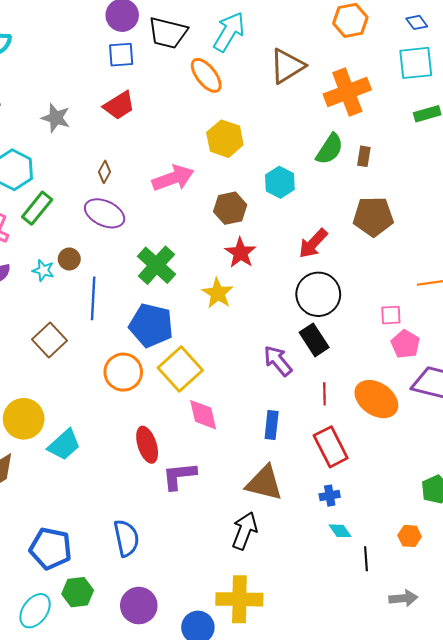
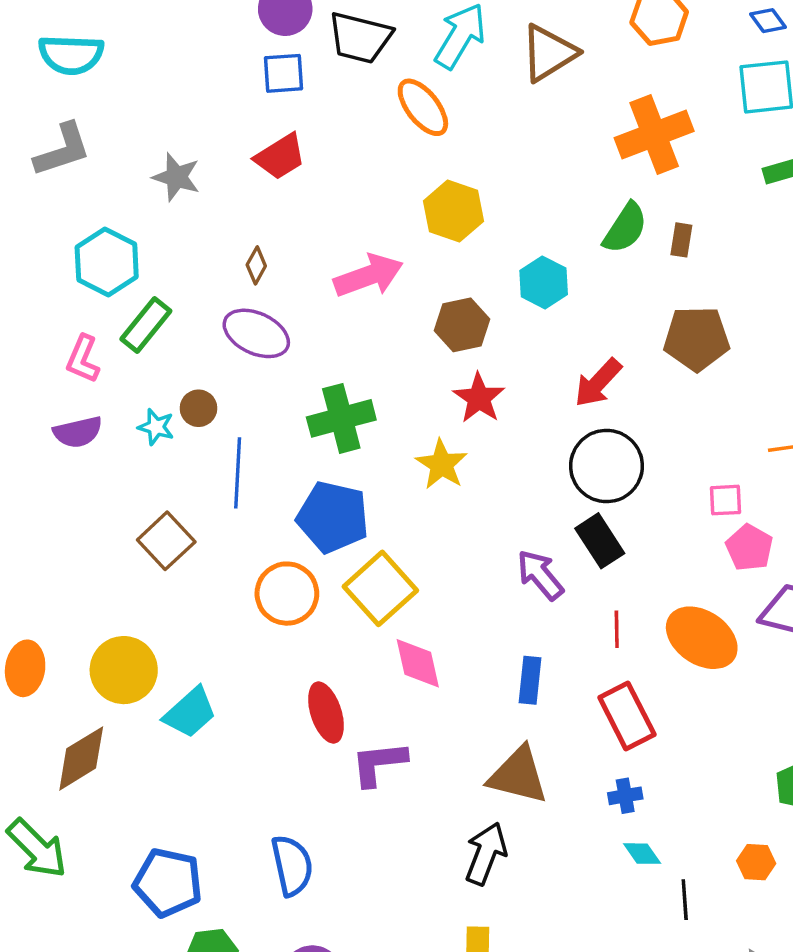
brown triangle: (287, 66) -> (549, 53), moved
green cross: (156, 265) -> (341, 418), turned 33

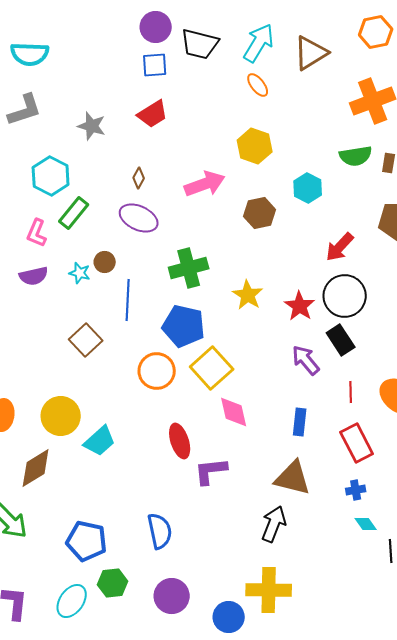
orange ellipse: (423, 107) -> (258, 85), moved, size x0.7
green semicircle: (625, 228) -> (356, 156), turned 48
red star: (479, 398) -> (300, 306), moved

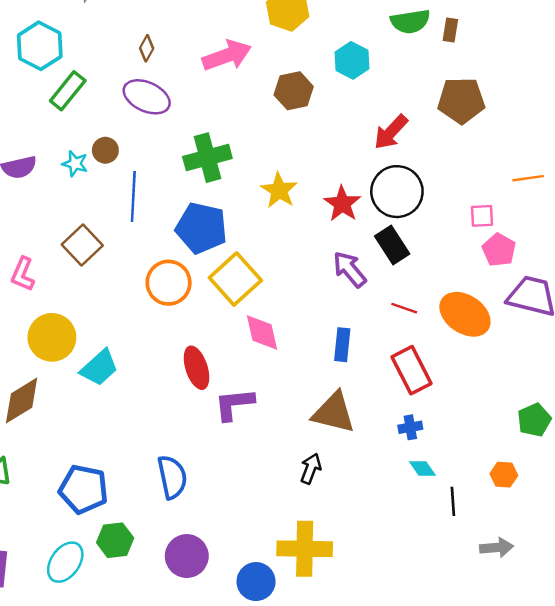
pink L-shape: (37, 233) -> (23, 274), moved
red line: (351, 392) -> (404, 308), turned -70
black arrow: (274, 524) -> (311, 469), size x0.7

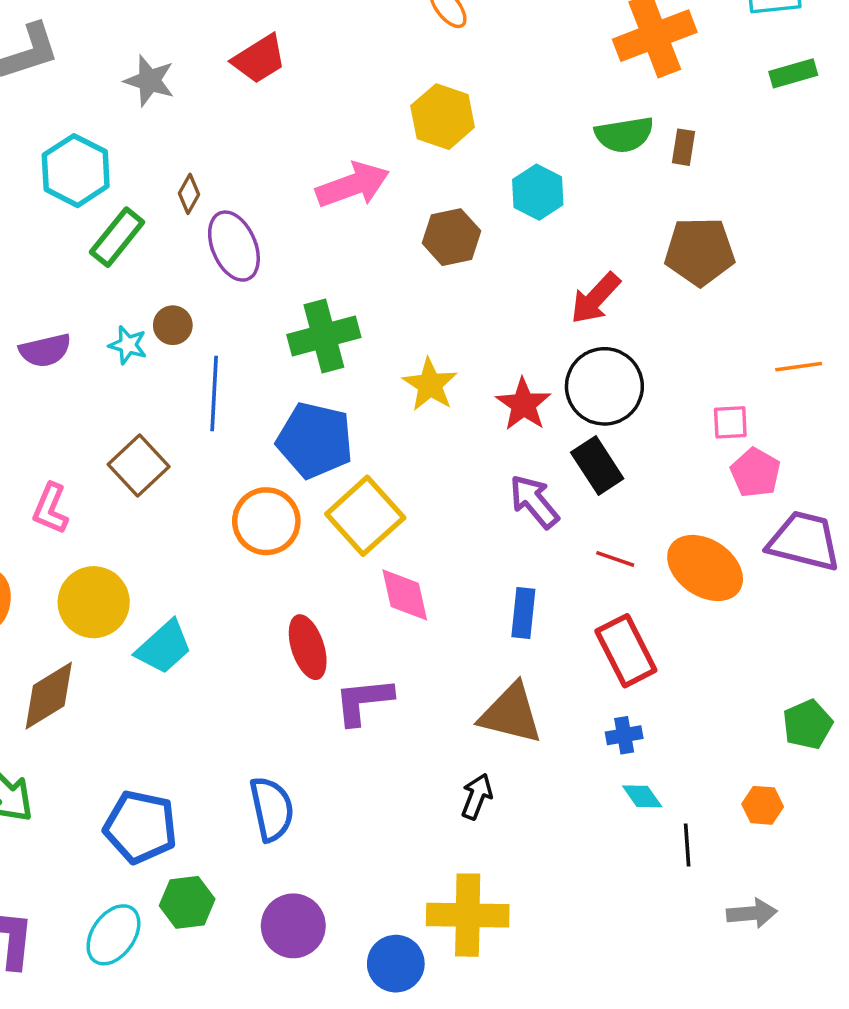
brown diamond: (147, 48) -> (189, 194), moved
purple ellipse: (147, 97) -> (234, 246), turned 42

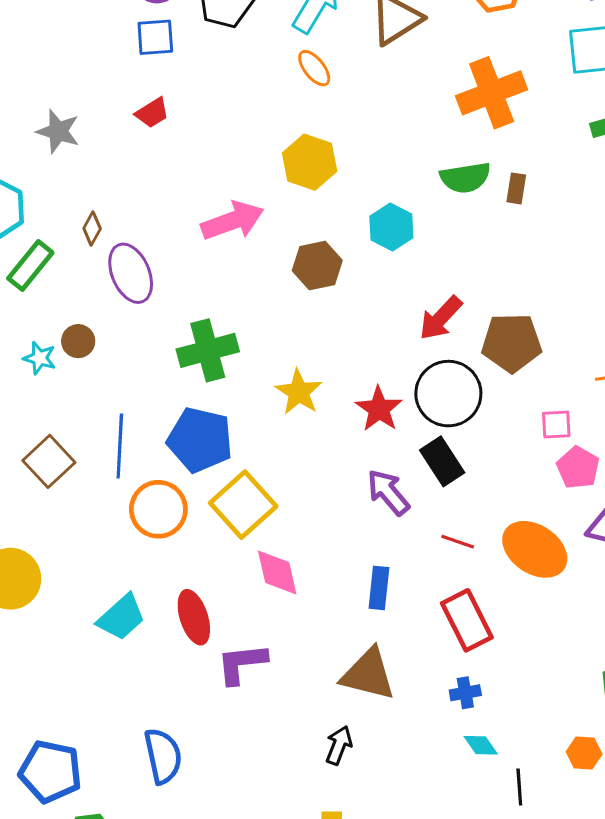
red trapezoid: (259, 59) -> (152, 113), size x0.7
brown pentagon: (700, 251) -> (512, 343), moved
blue line: (214, 394) -> (120, 446), moved
cyan trapezoid: (164, 647) -> (121, 617), moved

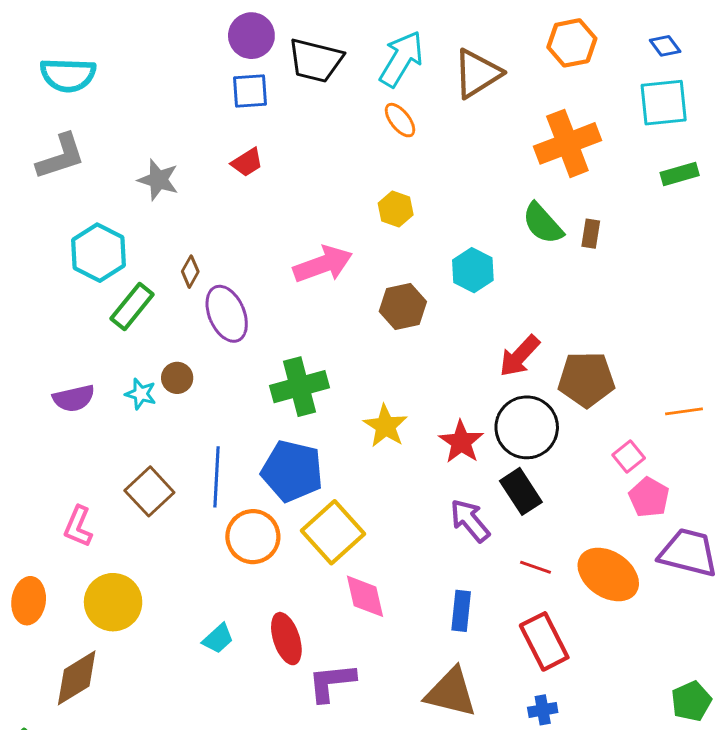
yellow hexagon: (310, 162) -> (396, 209), size x0.7
green semicircle: (465, 178) -> (543, 223), turned 57
pink square: (556, 424) -> (629, 457), turned -36
cyan trapezoid: (121, 617) -> (218, 639), size x0.7

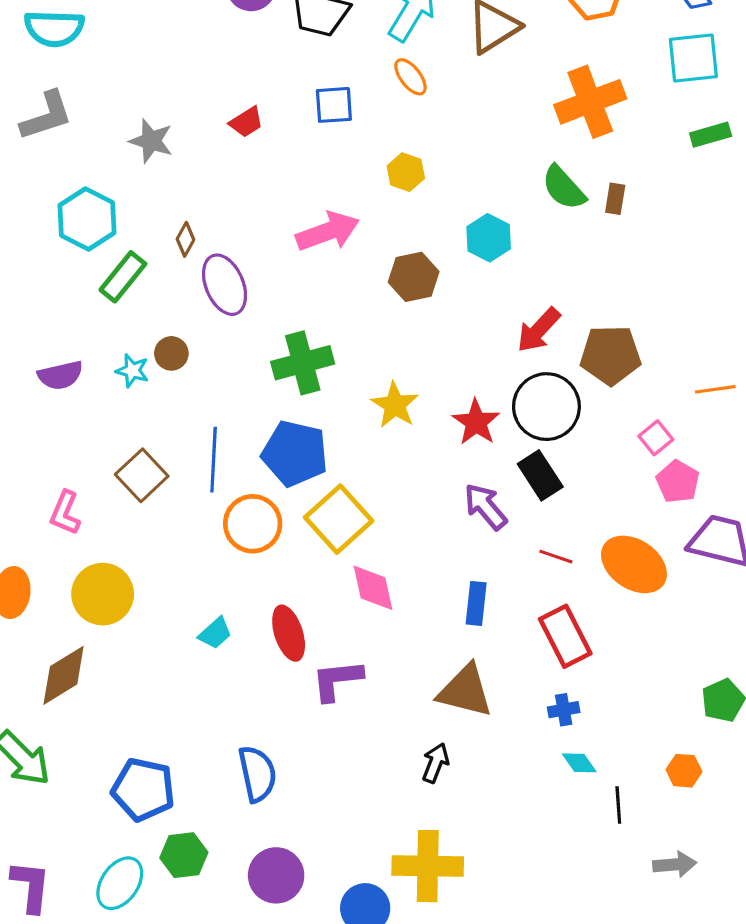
blue square: (250, 91) -> (334, 105), moved

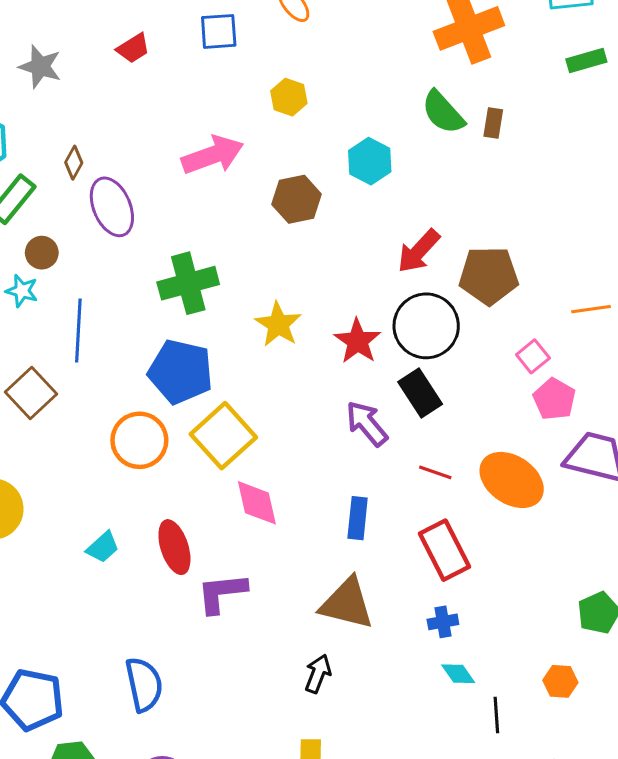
brown circle: (171, 353) -> (42, 253), moved
blue line: (214, 460) -> (78, 330), moved

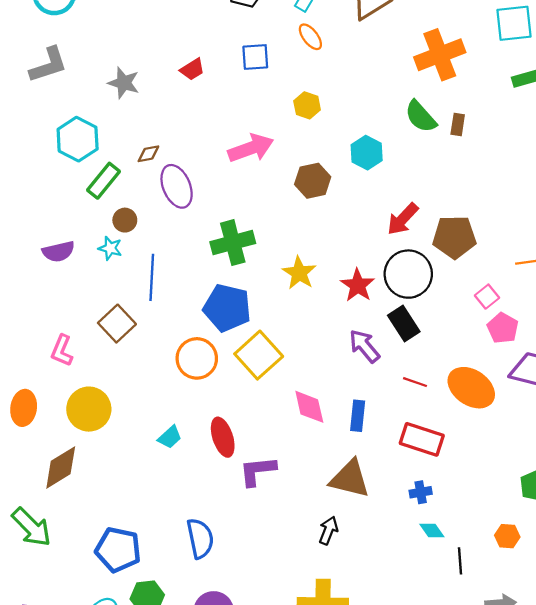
brown diamond: (74, 163) -> (148, 154), turned 50
pink diamond: (257, 503) -> (309, 407), moved
red rectangle: (445, 550) -> (422, 439), turned -45

